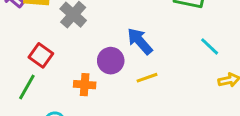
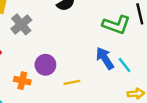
blue arrow: (140, 41) -> (105, 58), moved

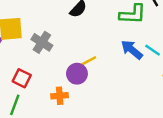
yellow line: (72, 82) -> (88, 61), moved

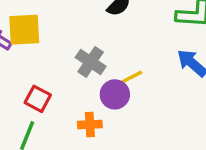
gray cross: (42, 42) -> (91, 62), moved

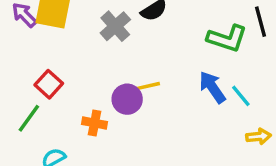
gray cross: (91, 62) -> (115, 26), moved

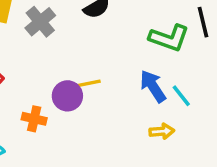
gray cross: (115, 26) -> (40, 22), moved
yellow arrow: (258, 136) -> (162, 131), moved

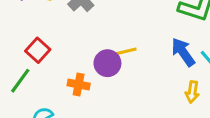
yellow arrow: (162, 131) -> (192, 92), turned 105

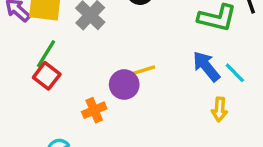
green line: (20, 81) -> (46, 54), moved
orange cross: (79, 85) -> (94, 110), turned -30

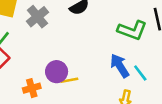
yellow line: (143, 70) -> (69, 80), moved

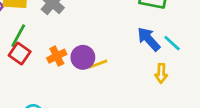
orange cross: (32, 88) -> (57, 56), moved

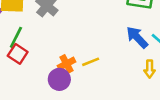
orange cross: (57, 56) -> (66, 64), moved
purple circle: (83, 57) -> (59, 79), moved

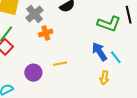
orange cross: (66, 64) -> (46, 33), moved

